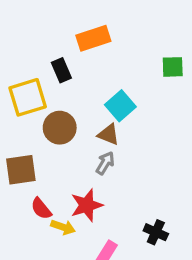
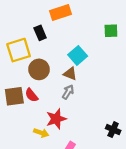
red semicircle: (41, 209) -> (31, 95), moved
black cross: (156, 232) -> (113, 130), moved

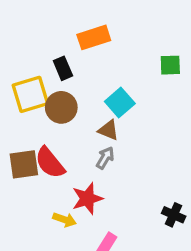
brown circle: (39, 69) -> (61, 107), moved
red semicircle: (31, 95) -> (50, 163), size x1.5

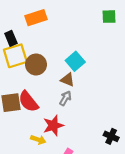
orange rectangle: (94, 37) -> (36, 18), moved
green square: (170, 65) -> (109, 17), moved
black rectangle: (63, 68) -> (11, 38), moved

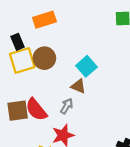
brown circle: (36, 65) -> (44, 58), moved
gray arrow: (65, 98) -> (67, 106), moved

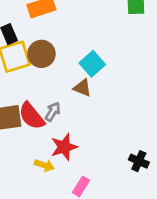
gray arrow: (67, 106) -> (53, 112), moved

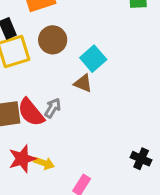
brown circle: (41, 54) -> (53, 40), moved
red star: (64, 147) -> (22, 159), moved

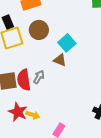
red semicircle: (31, 112) -> (24, 80), turned 30
red star: (22, 159) -> (18, 112), turned -30

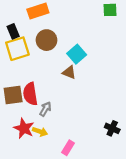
gray arrow: (39, 77) -> (45, 109), moved

